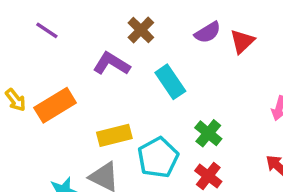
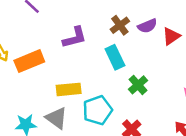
brown cross: (141, 30) -> (120, 25), moved
purple L-shape: (111, 64) -> (75, 38), turned 125
green cross: (208, 133) -> (138, 85), moved

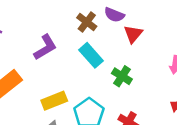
purple semicircle: (147, 26) -> (114, 15), turned 60
red triangle: (171, 36) -> (133, 34), moved

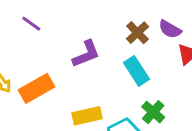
green cross: (122, 76) -> (153, 112), moved

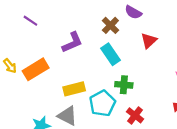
purple semicircle: (170, 29) -> (133, 12), moved
green cross: (153, 112) -> (124, 85), turned -35

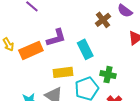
purple L-shape: (72, 42) -> (56, 38), moved
cyan rectangle: (110, 54) -> (85, 49), moved

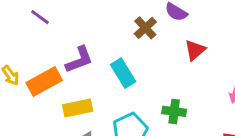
yellow rectangle: (63, 72) -> (78, 108), moved
green cross: (108, 75) -> (174, 111), moved

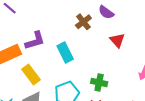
red triangle: (195, 50) -> (117, 40), turned -35
yellow rectangle: (78, 108) -> (31, 75), turned 60

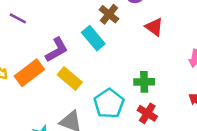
cyan rectangle: (65, 53) -> (93, 38), moved
yellow rectangle: (31, 75) -> (70, 78), moved

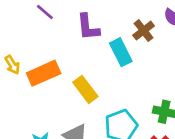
purple L-shape: (57, 50) -> (88, 27), moved, turned 100

